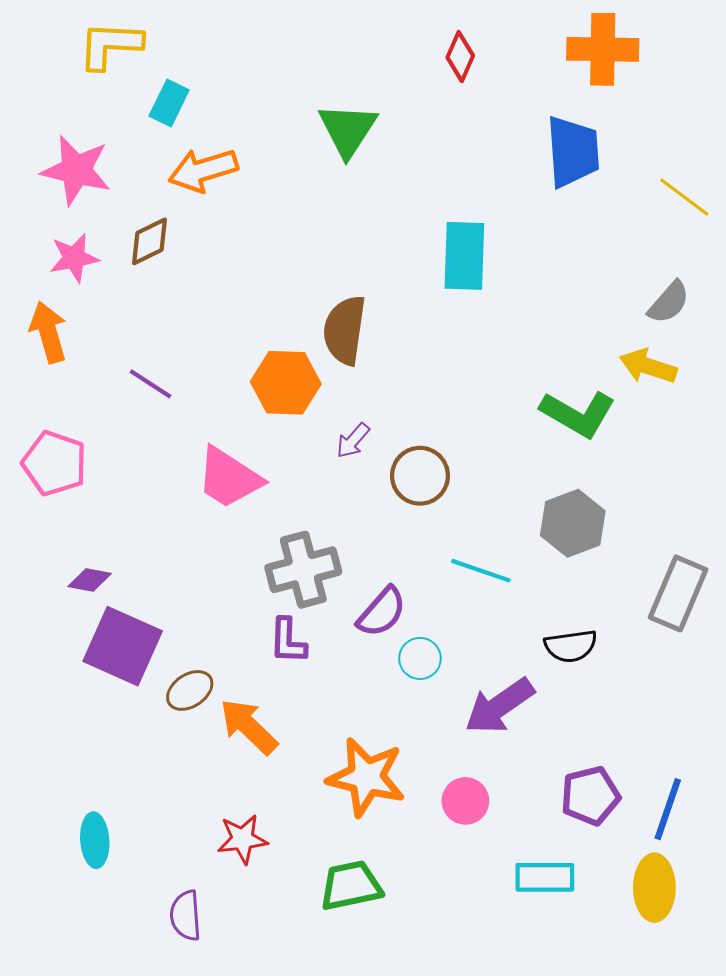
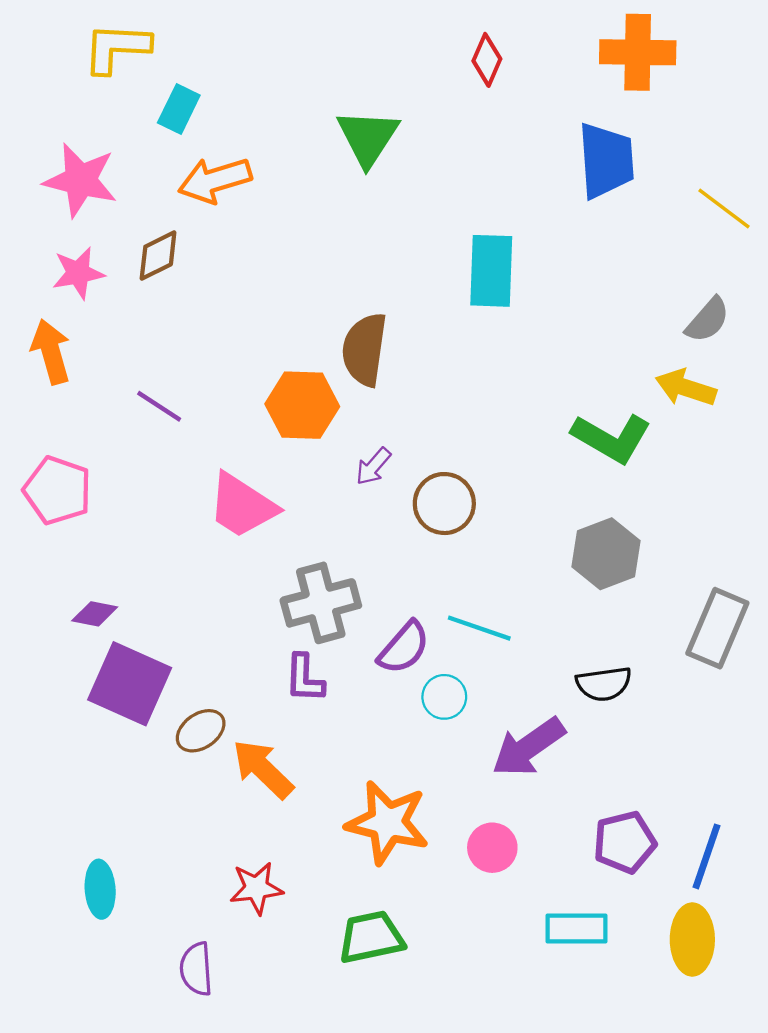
cyan line: (481, 571) -> (479, 628), moved

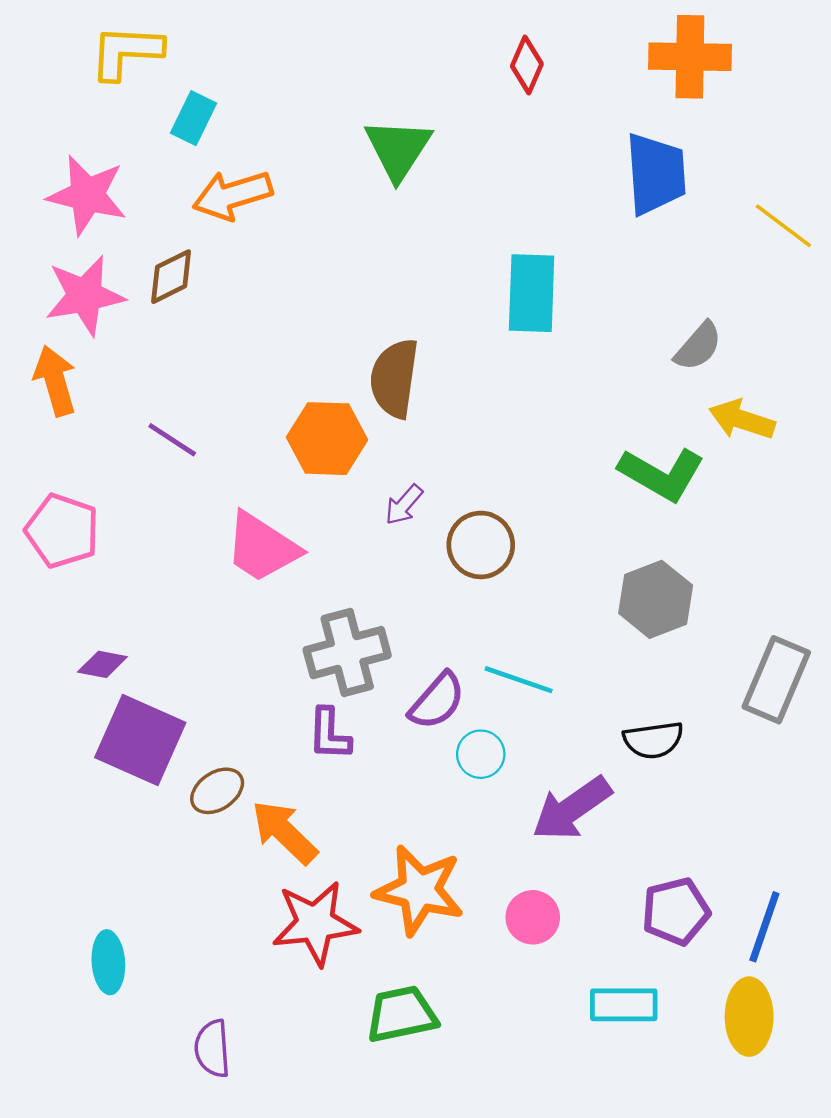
pink star: (78, 273) -> (85, 296), size x1.4
gray semicircle: (708, 320) -> (698, 346), moved
red star: (256, 888) -> (315, 923), moved, size x1.5

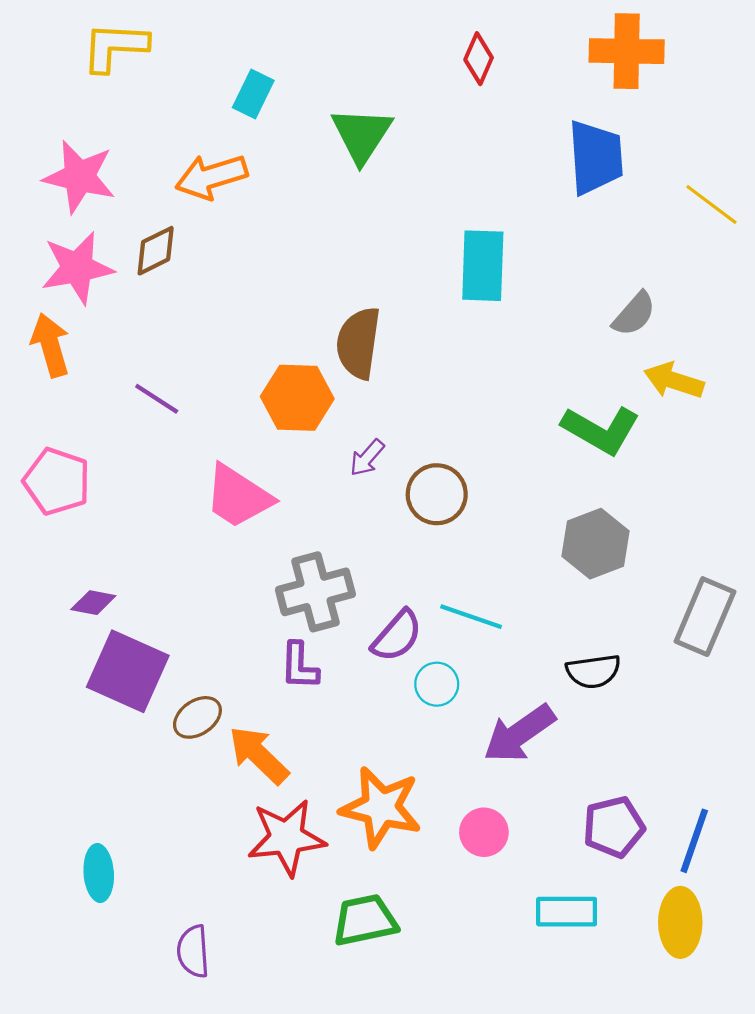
cyan rectangle: (193, 118) -> (253, 94), moved

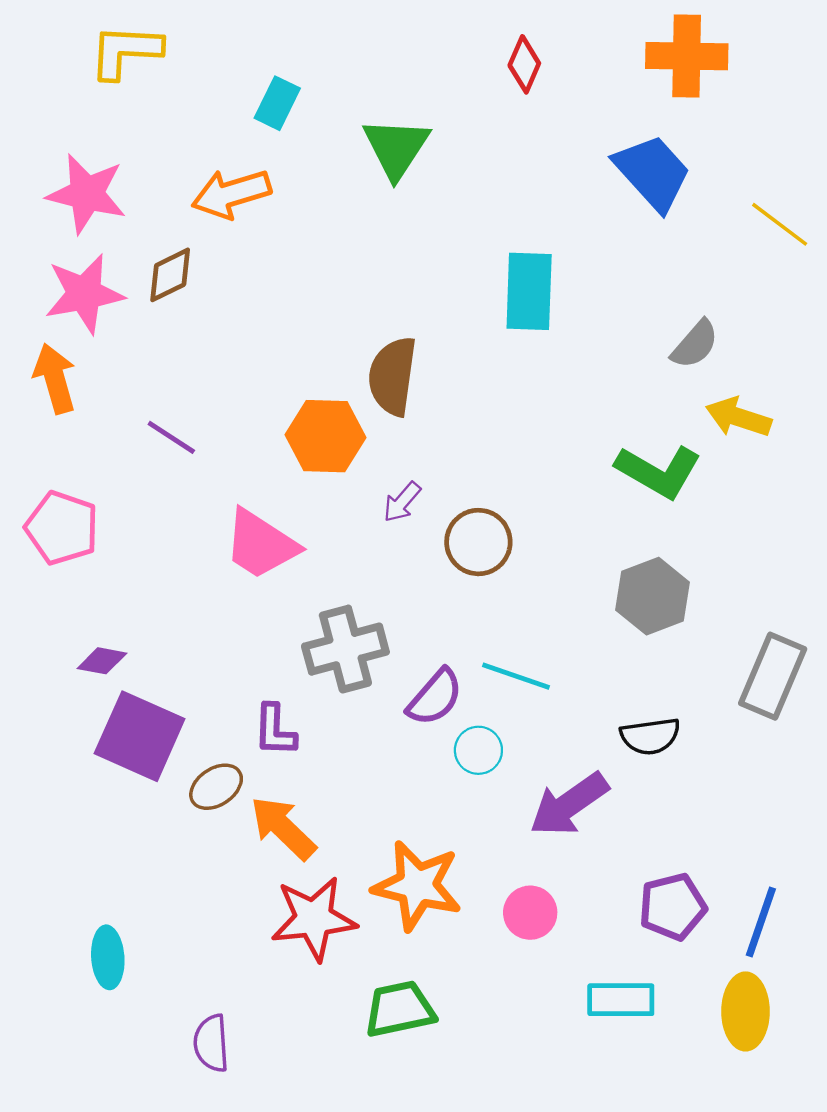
blue trapezoid: (596, 157) -> (653, 173), turned -38
purple L-shape: (299, 666) -> (275, 730), moved

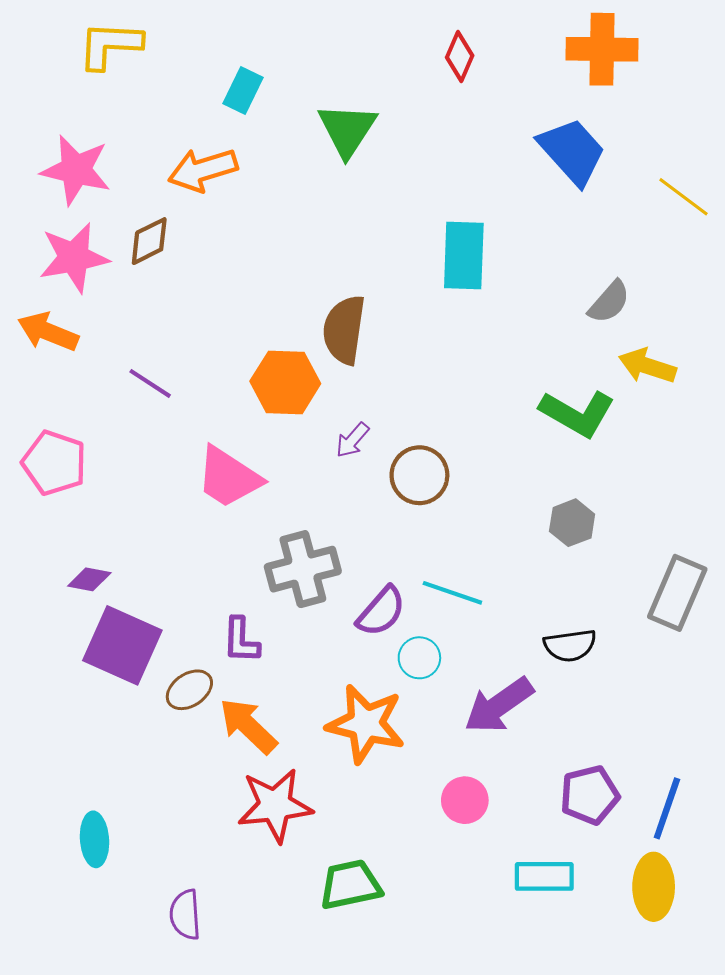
orange arrow: (55, 378) -> (48, 332), turned -52
gray hexagon: (653, 596) -> (572, 523), size x0.7
orange star: (417, 886) -> (366, 724), moved

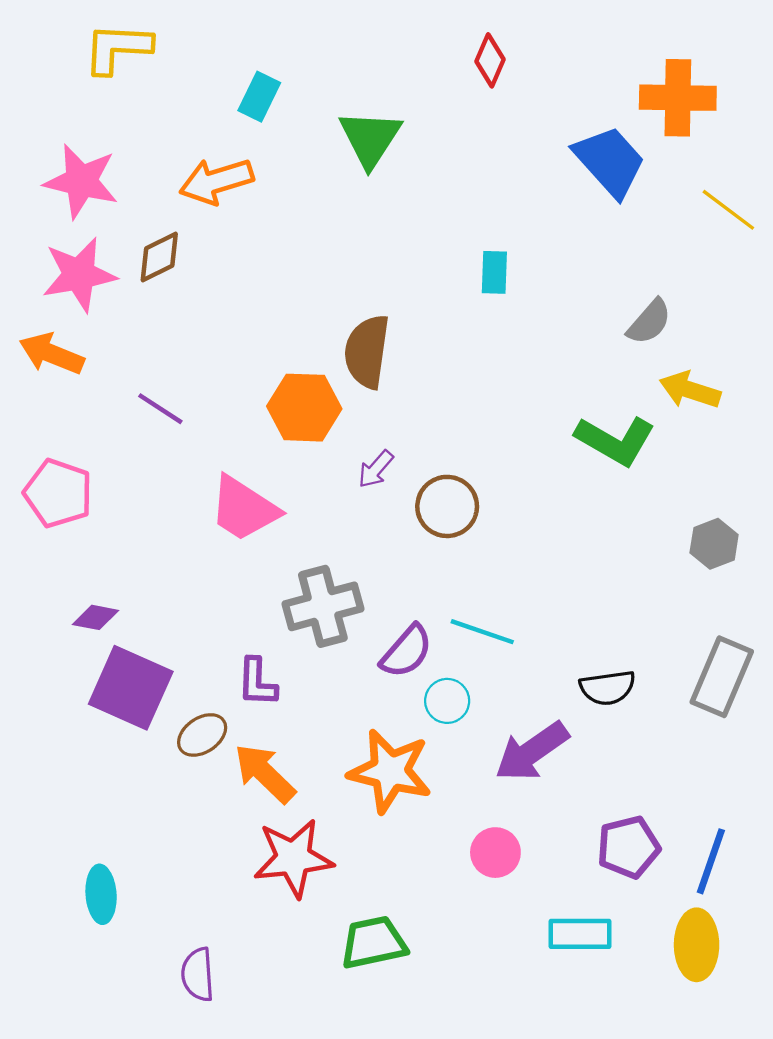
orange cross: (602, 49) -> (678, 98), moved
cyan rectangle: (464, 256) -> (494, 272), size x0.6
gray hexagon: (572, 523) -> (714, 544), moved
gray rectangle: (677, 593) -> (722, 677), moved

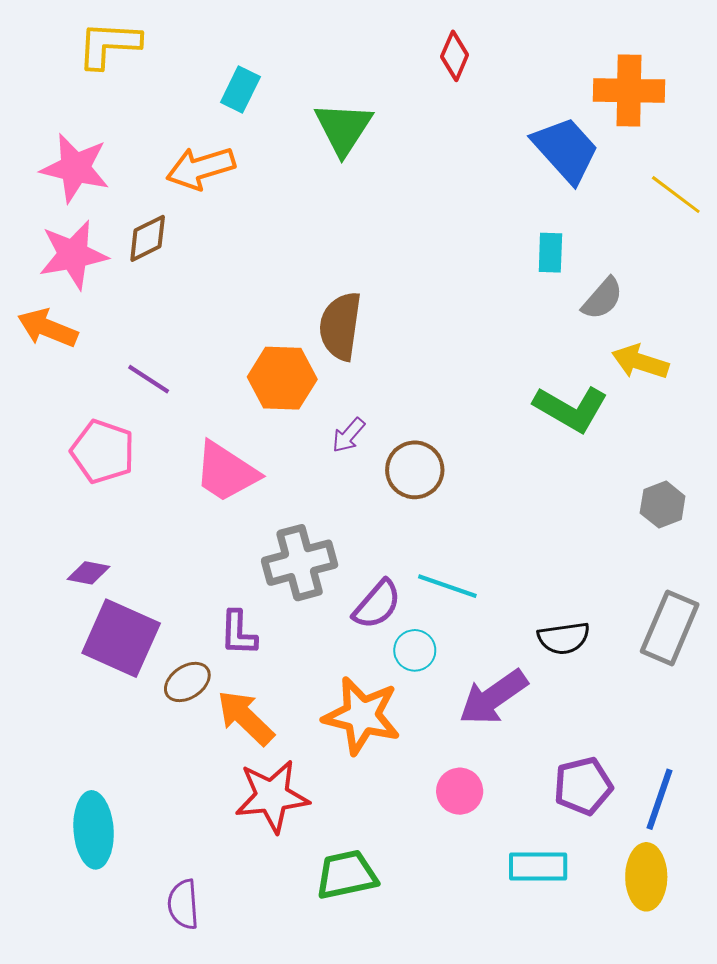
cyan rectangle: (494, 272) -> (550, 253), moved
pink pentagon: (58, 493) -> (103, 452), moved
cyan ellipse: (101, 894) -> (94, 830), size x1.4

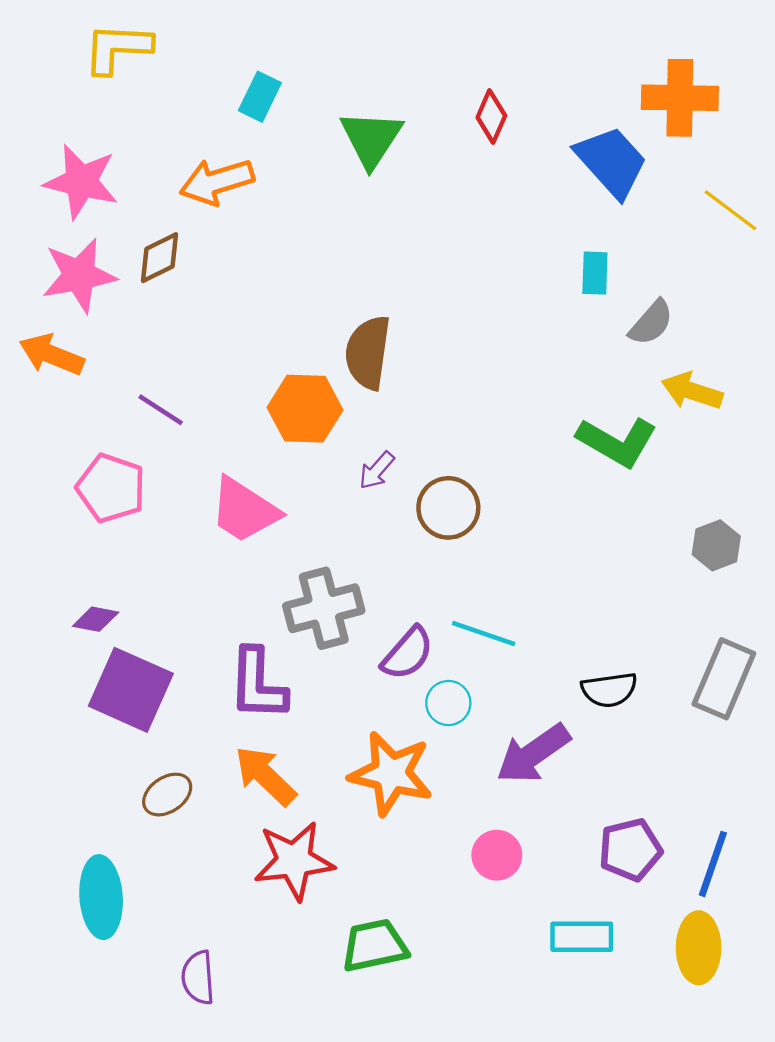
red diamond: (455, 56) -> (491, 117), moved
purple L-shape: (238, 633) -> (258, 684), size x1.5
brown ellipse: (187, 682) -> (167, 795), moved

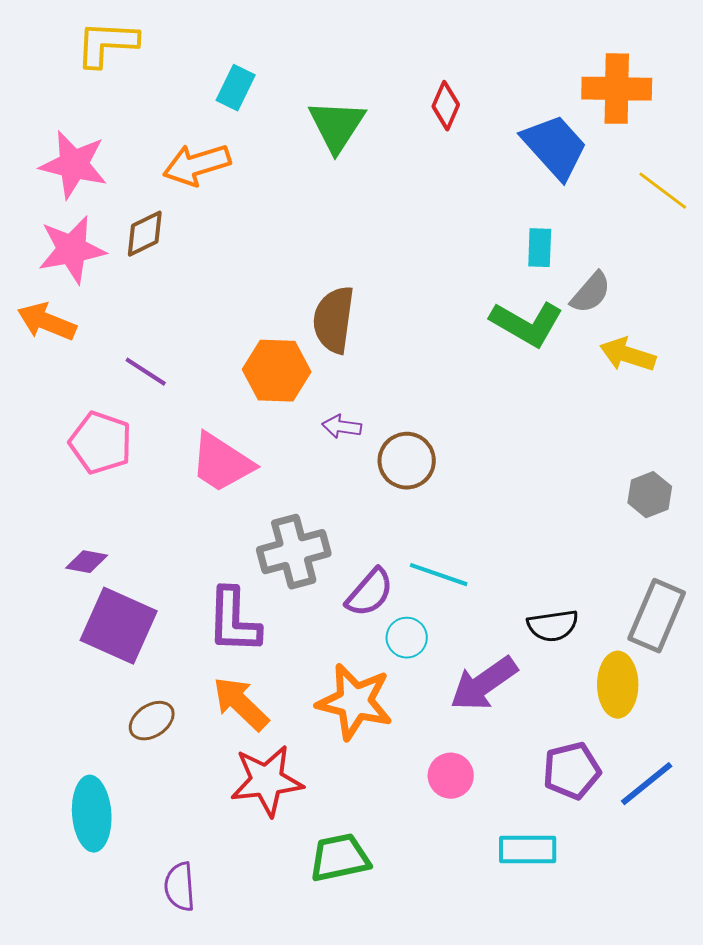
green L-shape: (617, 442) -> (527, 324), moved
purple arrow: (377, 470) -> (342, 427), turned 57
blue line: (713, 864) -> (647, 784), turned 32
yellow ellipse: (699, 948) -> (618, 685), moved

